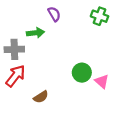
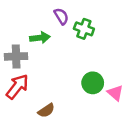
green cross: (99, 16) -> (84, 29), moved

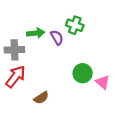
purple semicircle: (61, 16) -> (57, 37), moved

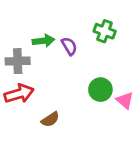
green cross: (75, 25) -> (105, 31), moved
red arrow: (16, 77) -> (19, 94), turned 35

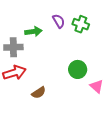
purple semicircle: (69, 46) -> (59, 21), moved
pink triangle: (125, 100) -> (97, 86), moved

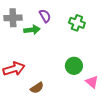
purple semicircle: (59, 21) -> (45, 16), moved
gray cross: (13, 47) -> (13, 18), moved

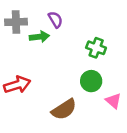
green cross: (77, 23) -> (96, 48), moved
brown semicircle: (37, 88) -> (64, 109), moved, size x1.5

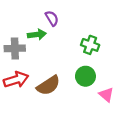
gray cross: (16, 22) -> (15, 48), moved
brown semicircle: (64, 109) -> (48, 85), moved

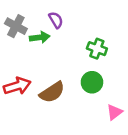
gray cross: (15, 48) -> (16, 26), moved, turned 30
pink triangle: (106, 95) -> (114, 112), moved, turned 42

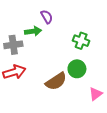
gray cross: (16, 26) -> (13, 45), moved, turned -36
brown semicircle: (52, 92) -> (56, 81), moved

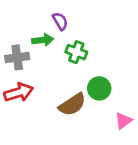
green cross: (81, 41) -> (76, 52), moved

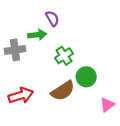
green cross: (76, 52) -> (64, 56), moved, turned 36
red arrow: (18, 92) -> (21, 95), moved

